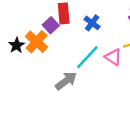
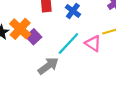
purple square: (51, 25) -> (34, 37), moved

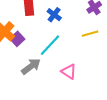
pink triangle: (93, 43) -> (69, 72), moved

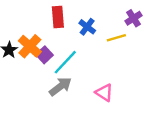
yellow line: (90, 34) -> (116, 38), moved
cyan line: (50, 45) -> (65, 62), moved

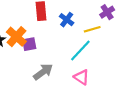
purple square: (44, 55) -> (29, 44), turned 32
cyan line: (65, 62) -> (80, 51), moved

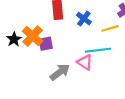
cyan line: (80, 51) -> (98, 50), turned 40
pink triangle: (82, 77) -> (85, 62), moved

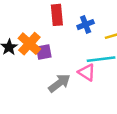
blue cross: (84, 19) -> (86, 25), turned 32

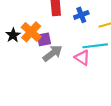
gray arrow: (59, 83) -> (52, 53), moved

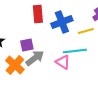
blue cross: (81, 15) -> (62, 22), size x1.5
orange cross: (31, 32) -> (15, 65), moved

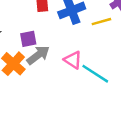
cyan line: (75, 51) -> (95, 74), moved, turned 40

